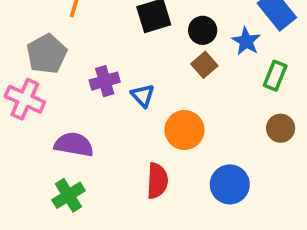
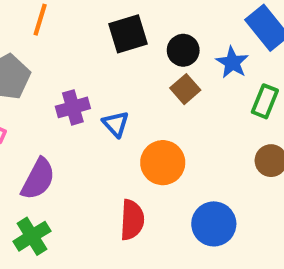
purple semicircle: (74, 145) -> (38, 179), turned 108

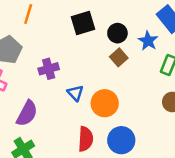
blue triangle: (116, 124) -> (75, 93), moved
blue circle: (214, 224) -> (121, 140), moved

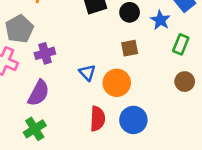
brown square: (119, 57) -> (130, 48), moved, turned 30
purple cross: (49, 69) -> (45, 53), moved

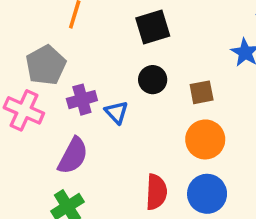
black circle: (130, 12) -> (153, 80), moved
blue triangle: (87, 73) -> (116, 112), moved
orange circle: (117, 83) -> (205, 139), moved

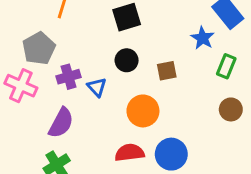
orange circle: (205, 139) -> (143, 111), moved
red semicircle: (156, 192) -> (130, 153), turned -100

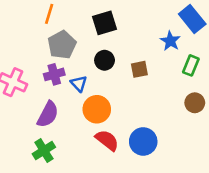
gray pentagon: (39, 48) -> (62, 45), moved
orange circle: (143, 111) -> (97, 109), moved
red semicircle: (130, 153) -> (107, 140), turned 45

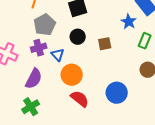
blue circle: (143, 141) -> (117, 93), moved

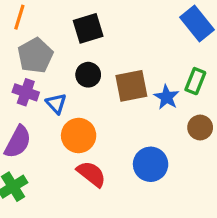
blue star: (129, 22) -> (167, 97), moved
brown square: (105, 44) -> (131, 86), size x1.5
purple cross: (39, 48) -> (26, 92), turned 35

